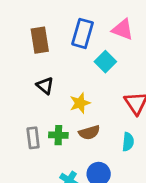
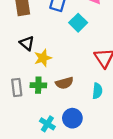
yellow star: (80, 103) -> (43, 58), moved

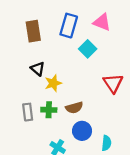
cyan semicircle: (97, 91) -> (106, 143), moved
blue circle: (72, 118) -> (82, 131), moved

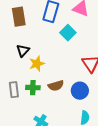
black triangle: (38, 69) -> (23, 51), turned 32
blue circle: (82, 131) -> (80, 91), moved

